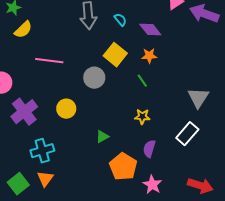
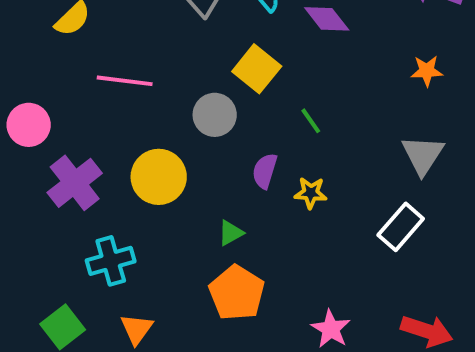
orange star: (149, 56) -> (427, 71), moved
yellow circle: (66, 109) -> (159, 177), size x1.4
purple semicircle: (149, 149) -> (265, 171), moved
orange pentagon: (123, 167) -> (237, 293), moved
orange triangle: (45, 179) -> (137, 329), moved

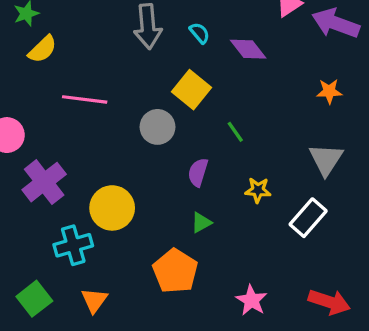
yellow circle: (159, 177) -> (112, 208), moved
yellow star: (311, 193) -> (258, 190), moved
green triangle: (231, 233) -> (201, 223), moved

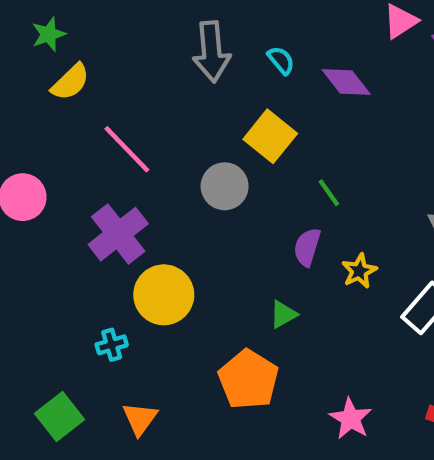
pink line: (85, 99) -> (127, 149), turned 39
purple semicircle: (198, 172) -> (307, 247), moved
purple cross: (44, 182) -> (118, 234), moved
yellow star: (258, 190) -> (359, 271), turned -30
cyan cross: (73, 245) -> (112, 345), size x0.6

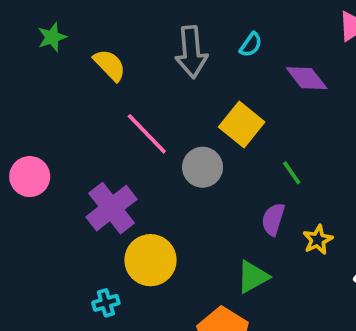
cyan semicircle: (281, 60) -> (251, 45), moved, turned 75
yellow semicircle: (70, 82) -> (110, 65), moved, turned -90
pink line: (127, 149) -> (147, 134), moved
green triangle: (283, 314) -> (253, 277), size x1.4

